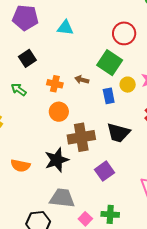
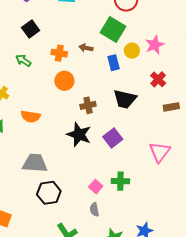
brown cross: (81, 137) -> (88, 105), size x0.6
black star: (57, 160) -> (79, 135), moved, turned -30
orange semicircle: (20, 166) -> (31, 116), moved
gray trapezoid: (62, 198) -> (35, 163), moved

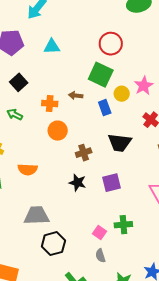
black star: (79, 135) -> (78, 183), size x0.7
purple square: (113, 138) -> (112, 183), turned 30

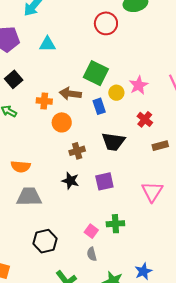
red circle: (111, 44) -> (106, 23), moved
brown arrow: (76, 96) -> (70, 94), size x1.5
orange circle: (58, 131) -> (62, 122), moved
gray trapezoid: (36, 215) -> (29, 197), moved

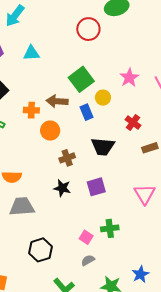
green square: (96, 73) -> (81, 79), turned 30
pink star: (139, 85) -> (129, 78), moved
gray semicircle: (92, 254) -> (88, 260), turned 80

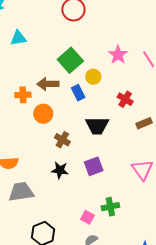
brown cross: (67, 158) -> (62, 140), turned -35

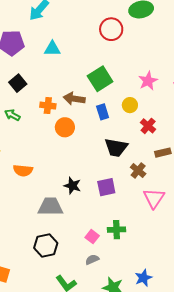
yellow circle: (93, 77) -> (130, 105), moved
brown cross: (62, 140) -> (138, 171), moved
gray trapezoid: (21, 192) -> (50, 207), moved

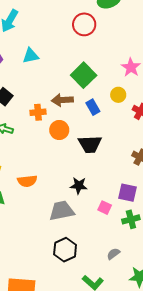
black trapezoid: (116, 148) -> (90, 144), moved
purple square: (106, 187) -> (128, 193), moved, turned 36
pink square: (92, 237) -> (105, 208), moved

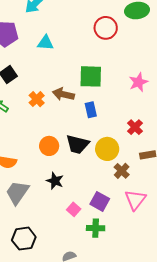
green square: (84, 75) -> (91, 76), turned 30
yellow circle: (118, 95) -> (107, 149), moved, size x1.5
orange cross: (38, 112) -> (37, 99), turned 35
orange circle: (59, 130) -> (49, 146), moved
gray trapezoid: (62, 211) -> (17, 192), moved, turned -60

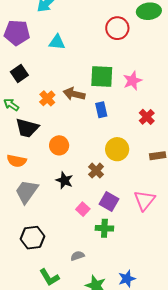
pink star: (138, 82) -> (132, 81), moved
red cross: (135, 127) -> (147, 117), moved
black trapezoid: (77, 144) -> (27, 128), moved
brown cross: (122, 171) -> (96, 171), moved

